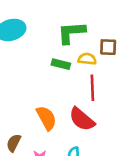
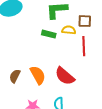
red line: (92, 88) -> (84, 46), moved
brown semicircle: (14, 143) -> (15, 76), moved

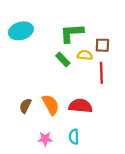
green rectangle: (49, 34) -> (63, 60), turned 32
red semicircle: (65, 76) -> (80, 106), turned 145

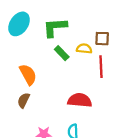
cyan ellipse: (21, 31) -> (19, 24), turned -40
green L-shape: (72, 33) -> (55, 27), moved
orange semicircle: (51, 105) -> (28, 74), moved

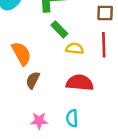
yellow semicircle: (84, 49) -> (75, 48), moved
brown semicircle: (24, 100) -> (33, 80), moved

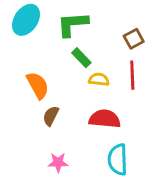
brown square: (105, 13) -> (134, 39), turned -30
cyan semicircle: (72, 118) -> (118, 160), moved, size x1.5

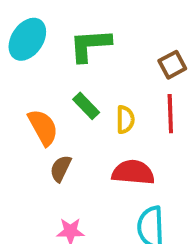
green rectangle: (81, 58) -> (86, 106), moved
yellow semicircle: (99, 80) -> (125, 120), turned 84

